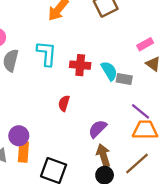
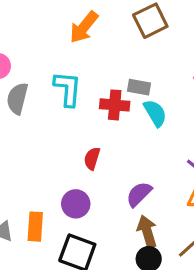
gray rectangle: (124, 79) -> (139, 87), moved
purple circle: (19, 136) -> (76, 204), moved

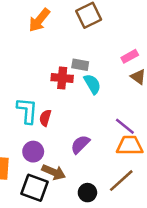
cyan L-shape: (68, 89) -> (27, 111), moved
brown arrow: (147, 231) -> (54, 172), moved, turned 130

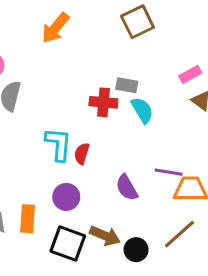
orange arrow: (39, 20) -> (55, 28), moved
purple line: (125, 126) -> (169, 172), moved, turned -30
purple semicircle: (80, 144) -> (127, 188), turned -75
brown arrow: (54, 172) -> (105, 236), moved

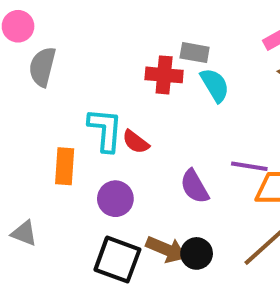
red semicircle: (82, 154) -> (136, 142), turned -70
orange rectangle: (27, 219) -> (65, 166), moved
black circle: (136, 250) -> (197, 253), moved

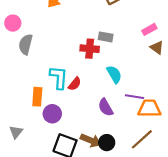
cyan semicircle: (215, 85) -> (114, 74), moved
red semicircle: (136, 142) -> (75, 84), turned -88
purple circle: (115, 199) -> (52, 114), moved
gray triangle: (24, 233) -> (16, 132), turned 48

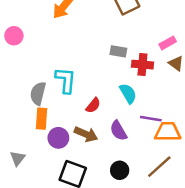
gray semicircle: (26, 44) -> (38, 93), moved
red cross: (90, 49) -> (142, 65), moved
cyan L-shape: (59, 77) -> (66, 80), moved
red semicircle: (75, 84) -> (93, 105), moved
brown arrow: (91, 140) -> (86, 134), moved

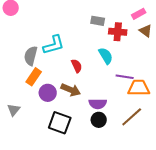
cyan L-shape: (66, 80) -> (54, 45), turned 70
red semicircle: (93, 105) -> (77, 66), turned -64
orange rectangle: (42, 119) -> (34, 77), turned 30
purple semicircle: (118, 131) -> (98, 104), moved, turned -60

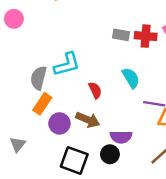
red cross: (118, 32) -> (146, 36), moved
black circle: (99, 120) -> (110, 154), moved

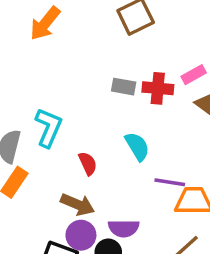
cyan L-shape: (67, 64) -> (48, 128), turned -52
purple circle: (59, 123) -> (81, 235), moved

